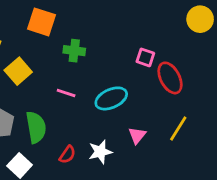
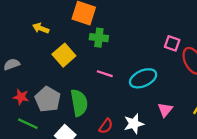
green cross: (74, 51) -> (99, 38), moved

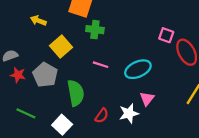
red star: (21, 97) -> (18, 75), moved
gray pentagon: (48, 99) -> (45, 75), moved
pink triangle: (165, 110) -> (147, 99), moved

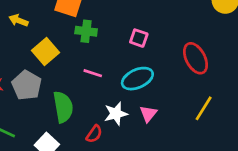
pink square: (166, 35) -> (139, 38), moved
white star: (129, 113) -> (116, 114), moved

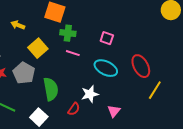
red ellipse: (195, 58) -> (141, 66), moved
pink line: (93, 73) -> (73, 53), moved
cyan ellipse: (137, 79) -> (106, 68), turned 50
pink triangle: (148, 114) -> (114, 111), moved

